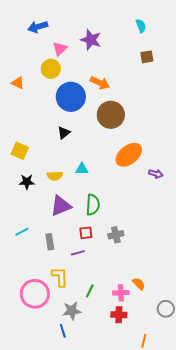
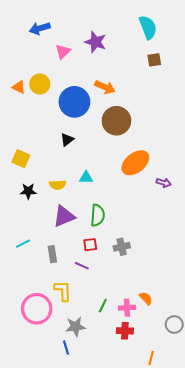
cyan semicircle: (141, 26) -> (148, 27), size x1.6
yellow circle: (51, 69) -> (40, 84), moved
purple line: (78, 253) -> (82, 266), turned 40
green line: (90, 291) -> (103, 306), moved

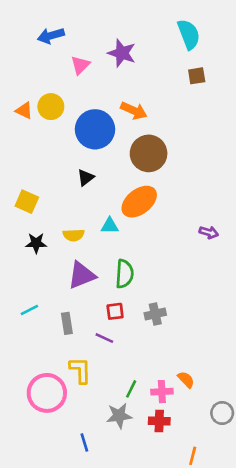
orange ellipse: (135, 163) -> (139, 202), moved
gray star: (76, 327) -> (119, 416), moved

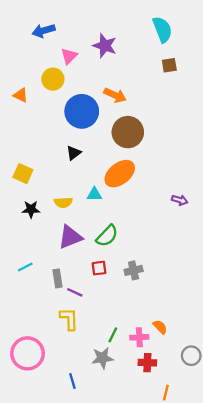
yellow circle: (51, 107) -> (53, 79), moved
green semicircle: (124, 274) -> (107, 236), turned 40
purple line: (104, 338) -> (75, 292), moved
pink circle: (47, 393) -> (28, 353), moved
red cross: (159, 421) -> (147, 363), moved

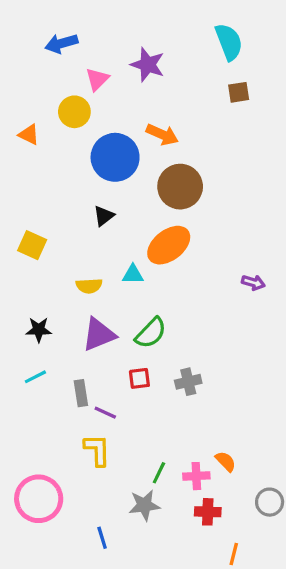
black star: (31, 209) -> (39, 330), moved

